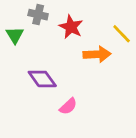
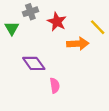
gray cross: (38, 15) -> (30, 12), turned -32
pink semicircle: (68, 106) -> (55, 86), turned -56

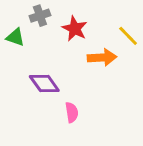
green triangle: (12, 28) -> (15, 37), turned -40

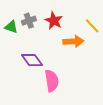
gray cross: (40, 16) -> (29, 21), moved
pink semicircle: (72, 112) -> (52, 81), size x1.5

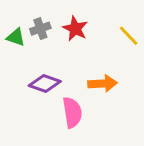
orange arrow: (73, 41) -> (103, 84), moved
purple diamond: (32, 60) -> (45, 84), turned -35

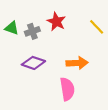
gray cross: (40, 29) -> (32, 31), moved
pink semicircle: (72, 112) -> (67, 89), moved

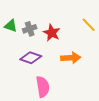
red star: (56, 22) -> (52, 33), moved
pink semicircle: (67, 89) -> (43, 87), moved

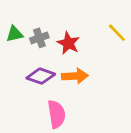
green triangle: (11, 26) -> (14, 34), turned -32
orange arrow: (71, 58) -> (75, 76), moved

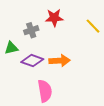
green triangle: (14, 34) -> (11, 48), moved
red star: (68, 43) -> (54, 18), moved, turned -30

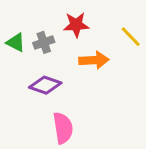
green triangle: (11, 48) -> (16, 42), moved, turned 40
orange arrow: (59, 61) -> (94, 60), moved

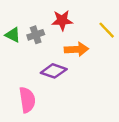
purple diamond: (45, 85) -> (54, 71), moved
pink semicircle: (63, 128) -> (27, 100), moved

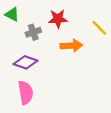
green triangle: (13, 35) -> (12, 14), moved
purple diamond: (54, 71) -> (26, 62), moved

